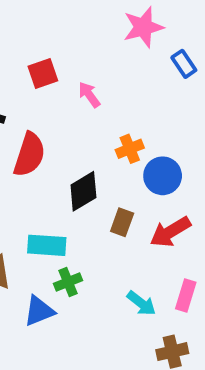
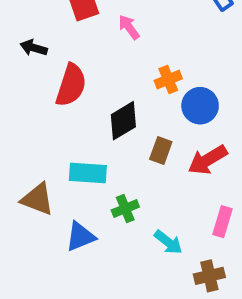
green cross: (68, 282) -> (125, 209), moved
cyan arrow: (141, 303) -> (168, 242), moved

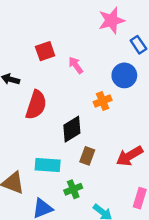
blue circle: (200, 106) -> (124, 75), moved
brown rectangle: (161, 151) -> (87, 156), moved

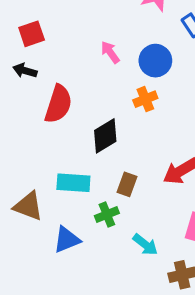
red square: (45, 51) -> (32, 34), moved
blue circle: (124, 75) -> (155, 61), moved
brown rectangle: (87, 156) -> (127, 184), moved

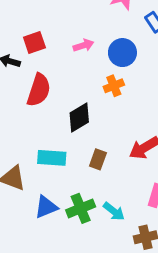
red square: (32, 34) -> (34, 42), moved
pink arrow: (110, 52) -> (84, 45), turned 108
green cross: (107, 214) -> (81, 208), moved, size x1.4

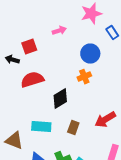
pink arrow: (84, 45) -> (59, 31), moved
red semicircle: (39, 90) -> (32, 80), turned -125

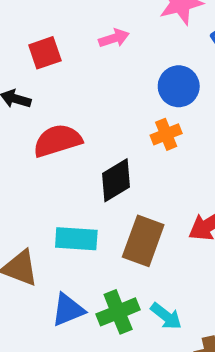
red square: (29, 47) -> (45, 53), moved
brown rectangle: (73, 128) -> (143, 241), size x1.6

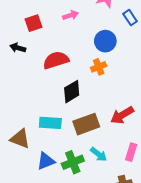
red semicircle: (57, 141) -> (56, 60), moved
brown rectangle: (143, 241) -> (86, 124), turned 50
cyan arrow: (166, 316) -> (99, 154), moved

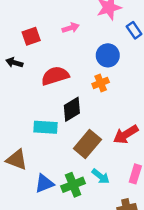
cyan rectangle: (50, 123) -> (45, 127), moved
brown rectangle: (86, 124) -> (87, 144), turned -30

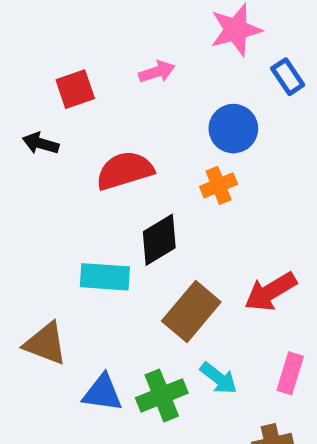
blue triangle: (44, 184) -> (102, 393), turned 30

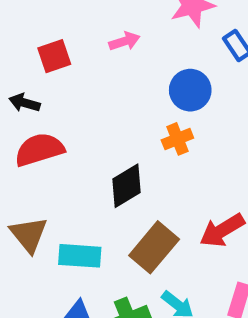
red semicircle: (125, 171) -> (39, 150), moved
cyan rectangle: (105, 277) -> (80, 256), moved
brown triangle: (46, 344) -> (29, 235), moved, turned 30

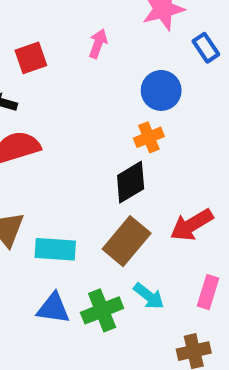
pink arrow: (124, 41) -> (98, 44), turned -52
black diamond: (126, 186) -> (131, 182), moved

